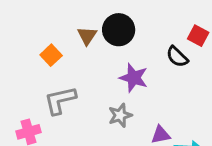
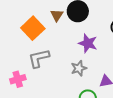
orange square: (51, 55) -> (33, 28), size x1.6

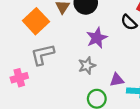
purple star: (88, 43) -> (97, 38), turned 30

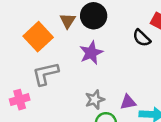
purple star: (97, 38) -> (91, 53), moved
gray star: (87, 66) -> (95, 100), moved

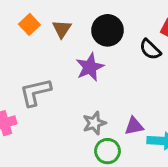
black circle: (94, 16) -> (107, 30), moved
orange square: (38, 37) -> (29, 24), moved, size x0.6

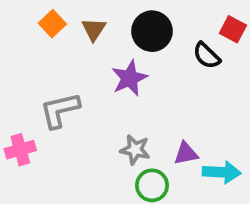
gray star: (94, 123) -> (135, 150), turned 30

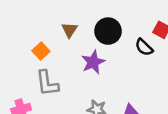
orange square: (52, 24) -> (41, 51), moved
gray L-shape: (60, 110) -> (47, 83), turned -84

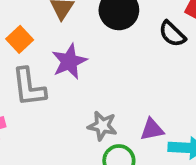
purple star: (93, 62) -> (69, 61), moved

